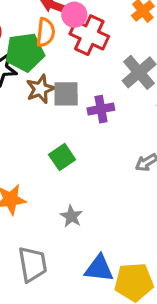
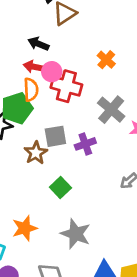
brown star: (40, 89) -> (36, 153), moved
gray star: (71, 216) -> (76, 234), size x1.6

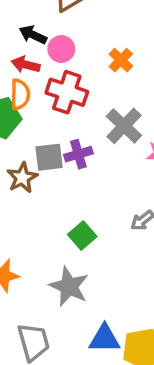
pink circle: (52, 72) -> (61, 49), moved
purple cross: (85, 144) -> (78, 154), moved
green square: (60, 188) -> (82, 236), moved

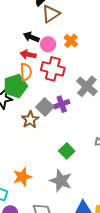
orange cross: (121, 60) -> (71, 41), moved
gray square: (49, 157) -> (45, 107), turned -36

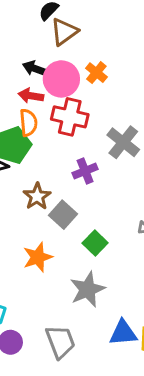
pink circle: (48, 44) -> (61, 79), size x1.5
gray square: (45, 107) -> (63, 215), moved
orange star: (22, 177) -> (38, 257), moved
gray star: (61, 181) -> (87, 289), turned 30

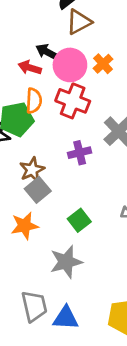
red arrow: (31, 96) -> (30, 68), moved
gray square: (63, 215) -> (38, 190), moved
blue triangle: (123, 333) -> (66, 318), moved

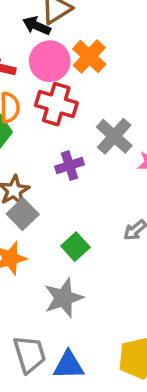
black arrow: (47, 52) -> (37, 26), moved
orange cross: (103, 64) -> (89, 57), size x1.4

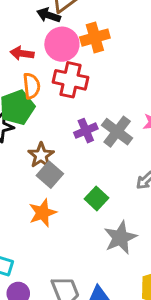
orange cross: (89, 57) -> (95, 38), turned 36
gray cross: (114, 136) -> (117, 132), moved
gray star: (64, 298) -> (120, 238), moved

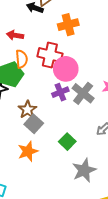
pink circle: (62, 44) -> (66, 69), moved

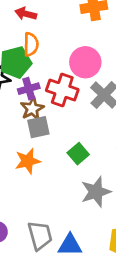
red cross: (50, 55) -> (62, 90), moved
purple cross: (60, 92) -> (29, 89), moved
gray square: (34, 124) -> (38, 127), turned 30

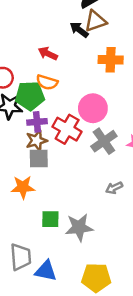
orange semicircle: (31, 44) -> (47, 82), turned 95
green square: (78, 154) -> (50, 219), moved, turned 30

